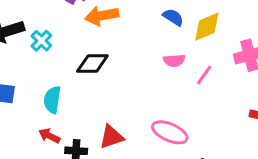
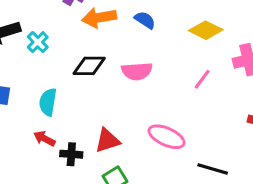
blue semicircle: (173, 17) -> (145, 20), moved
yellow diamond: (207, 27) -> (206, 30), turned 48
pink semicircle: (174, 60) -> (137, 71), moved, size x1.4

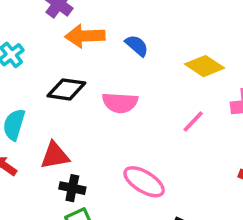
red triangle: (107, 141) -> (55, 156), moved
black cross: (71, 154) -> (72, 188), moved

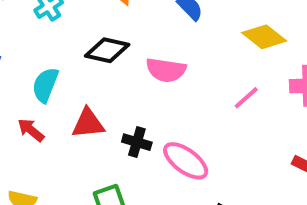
black cross: (72, 188) -> (137, 142), moved

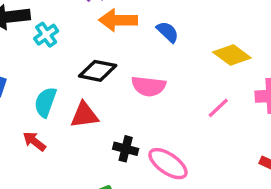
red triangle: (88, 123) -> (84, 115), moved

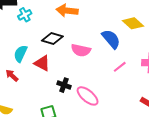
blue semicircle: (168, 32) -> (111, 39), moved, size x1.5
yellow diamond: (232, 55) -> (133, 23), moved
red triangle: (84, 115) -> (42, 63), turned 30

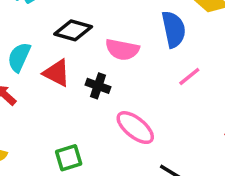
blue semicircle: (111, 39) -> (174, 29), turned 30
black cross: (64, 85) -> (98, 86), moved

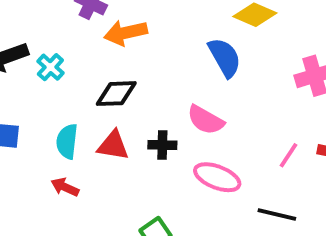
pink semicircle: (122, 50) -> (206, 120), moved, turned 36
pink line: (189, 77) -> (289, 155), moved

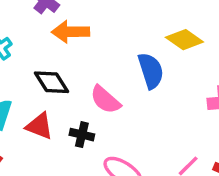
black diamond: (116, 94) -> (51, 82), turned 48
pink semicircle: (206, 120) -> (105, 100), moved

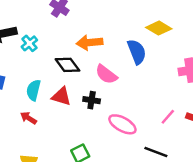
orange arrow: (70, 32) -> (90, 43), moved

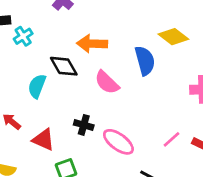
cyan semicircle: (33, 90) -> (37, 86), moved
red triangle: (61, 96) -> (44, 140), moved
black cross: (92, 100) -> (84, 125), moved

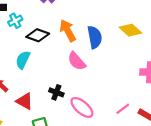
orange arrow: (92, 44) -> (68, 31), turned 55
blue semicircle: (145, 61) -> (95, 37), moved
black diamond: (64, 66) -> (38, 35), moved, turned -45

